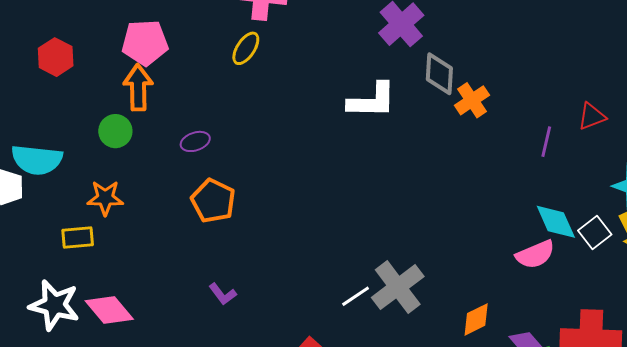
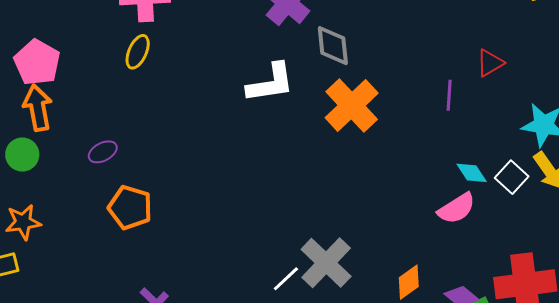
pink pentagon: (145, 43) -> (37, 62), turned -30
orange cross: (472, 100) -> (352, 105), moved, size x1.6
cyan diamond: (556, 222) -> (472, 173), size x0.7

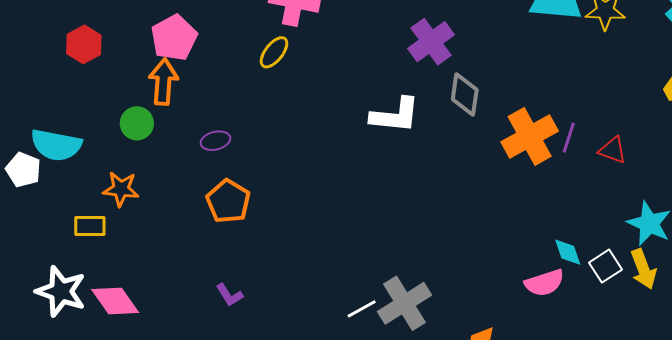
red triangle: (490, 63) -> (613, 150), turned 36
purple line: (449, 95) -> (569, 138), moved
orange cross: (352, 105) -> (530, 136), moved

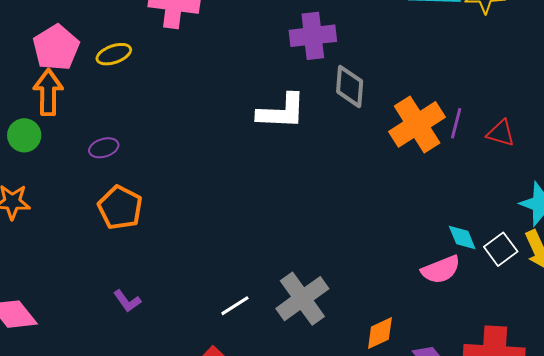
purple cross: (431, 42) -> (313, 36), turned 33
yellow ellipse: (274, 52) -> (114, 54), moved, turned 36
white line: (362, 309) -> (235, 306), moved

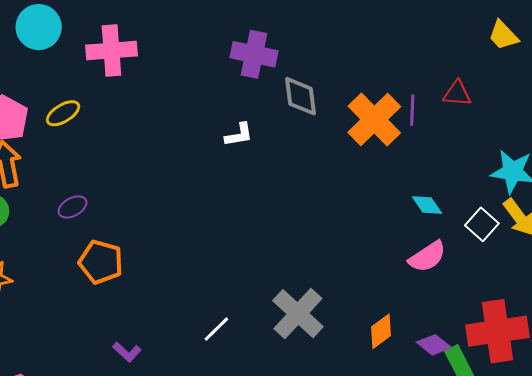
purple cross: (313, 36) -> (254, 54), turned 30
white L-shape: (281, 112) -> (239, 135), size x0.6
red triangle: (501, 133) -> (457, 94), moved
cyan diamond: (462, 238) -> (427, 205), moved
white line: (235, 306) -> (216, 329), moved

